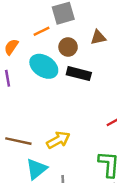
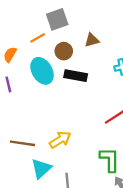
cyan ellipse: (44, 66) -> (42, 71), turned 30

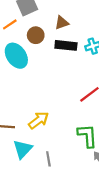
black rectangle: (76, 76) -> (66, 45), moved

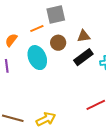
black rectangle: (66, 45) -> (83, 57), turned -54

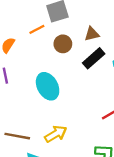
cyan ellipse: (37, 58) -> (48, 86), moved

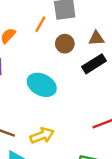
orange line: (37, 29) -> (40, 24), turned -42
cyan ellipse: (48, 86) -> (42, 85), turned -44

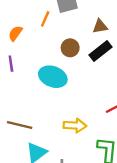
brown circle: (65, 44) -> (70, 48), moved
yellow arrow: (42, 135) -> (75, 126), moved, turned 30

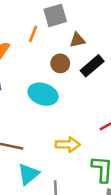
brown triangle: (100, 26) -> (77, 40), moved

